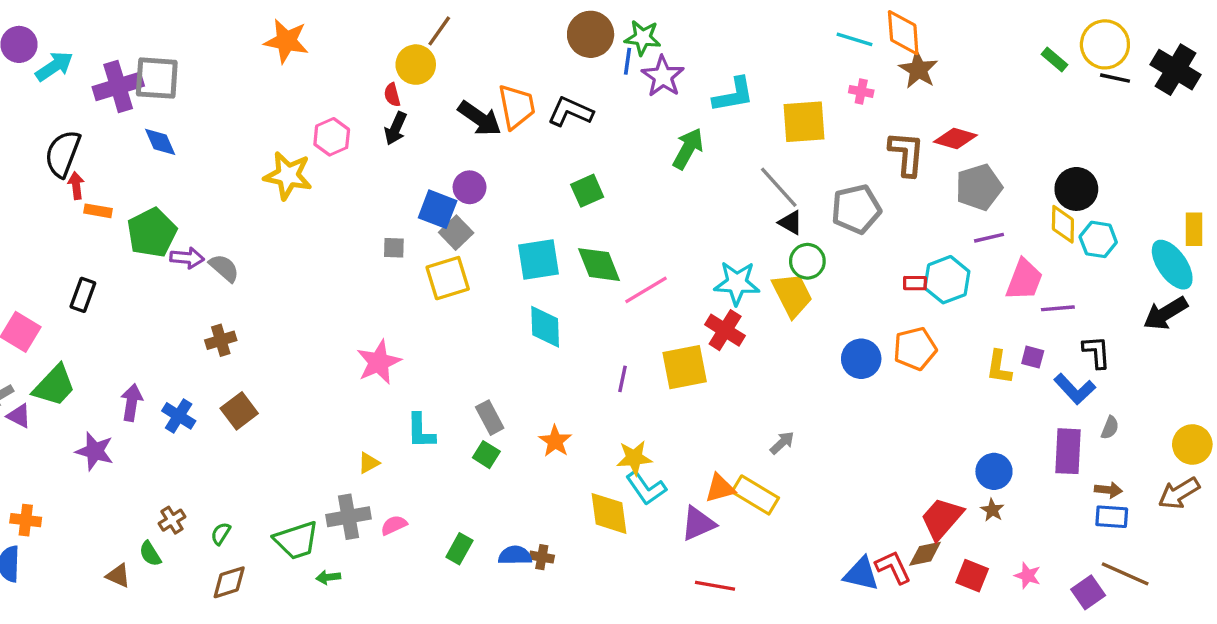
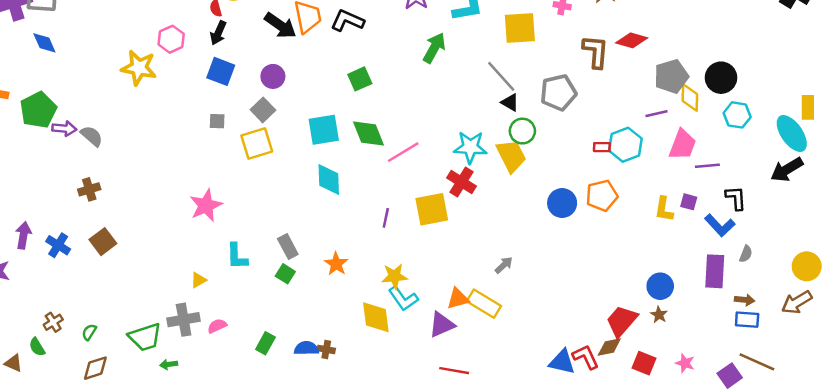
gray pentagon: (979, 187) -> (671, 76), moved
blue square: (438, 209) -> (221, 71), moved
yellow diamond: (1063, 224) -> (690, 98), moved

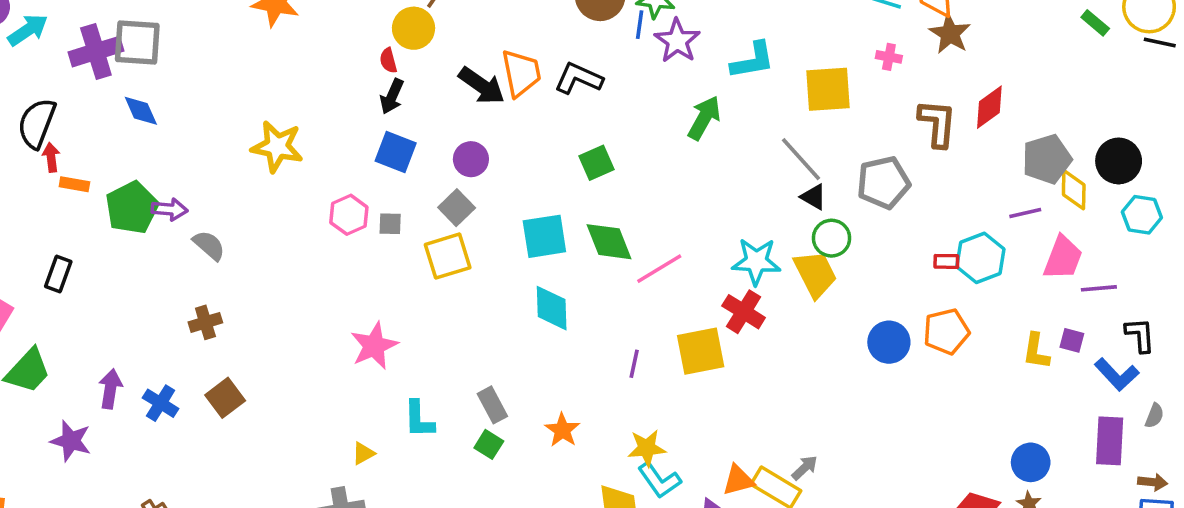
pink hexagon: (171, 39) -> (349, 215), moved
red diamond: (632, 40) -> (989, 107), turned -52
purple arrow: (64, 129) -> (170, 209), moved
gray arrow: (504, 265) -> (805, 468), moved

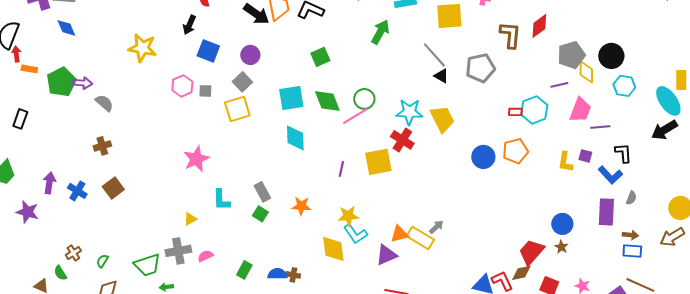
black arrow: (392, 96) -> (189, 25), moved
green circle: (832, 238) -> (364, 99), moved
orange star: (562, 430) -> (301, 206), turned -30

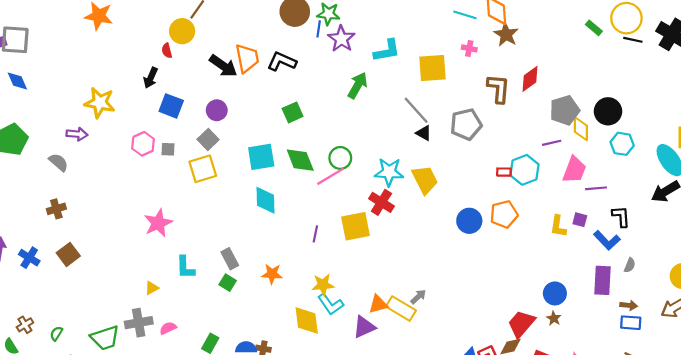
purple arrow: (82, 83) -> (77, 134), moved

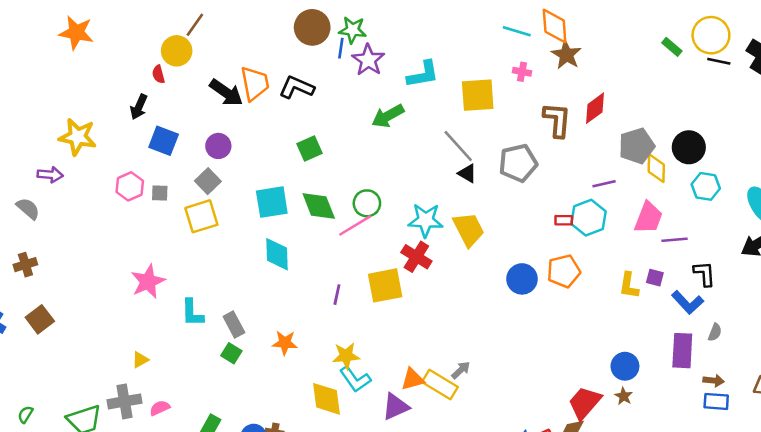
green arrow: (358, 85) -> (388, 116), turned -148
purple line: (552, 143) -> (604, 184), moved
cyan L-shape: (185, 267) -> (192, 313), moved

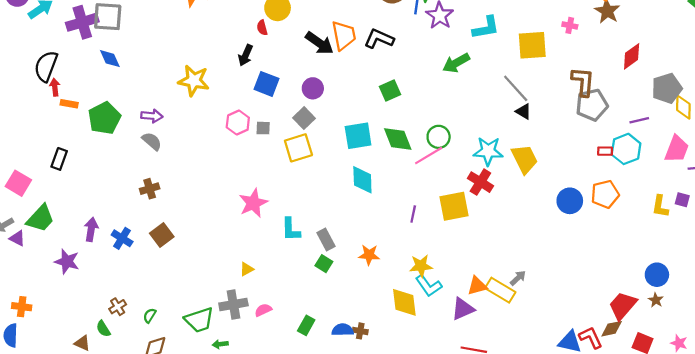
brown L-shape: (557, 120) -> (583, 82), moved
gray pentagon: (518, 163) -> (592, 105), moved
purple arrow: (50, 175) -> (152, 116), moved

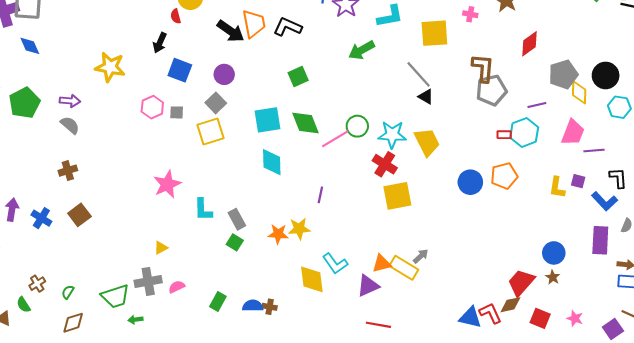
green circle: (439, 137) -> (357, 126), moved
yellow square: (454, 206) -> (397, 196), moved
yellow star: (421, 266) -> (299, 229), moved

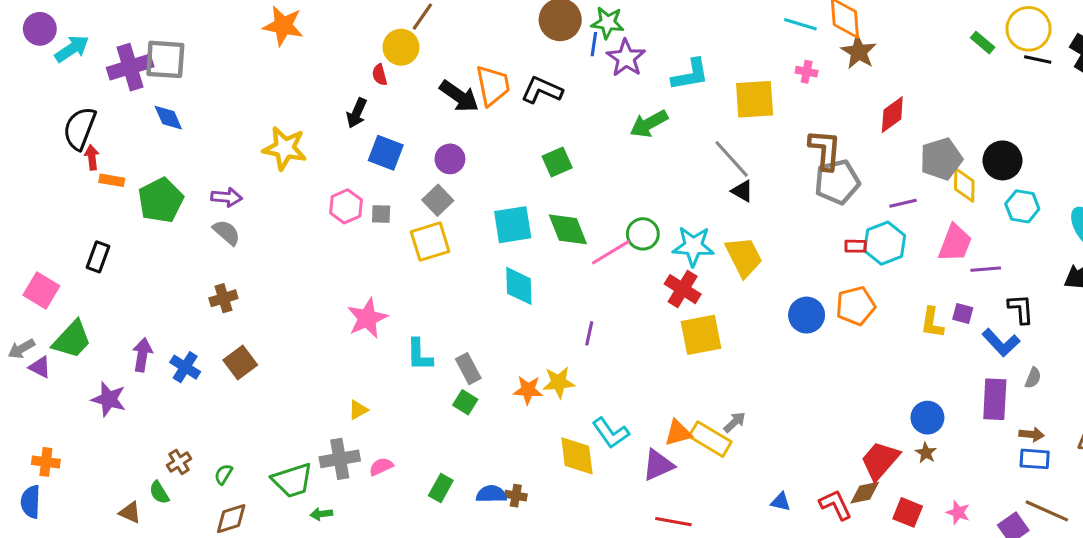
blue triangle: (470, 317) -> (781, 502), moved, size x0.6

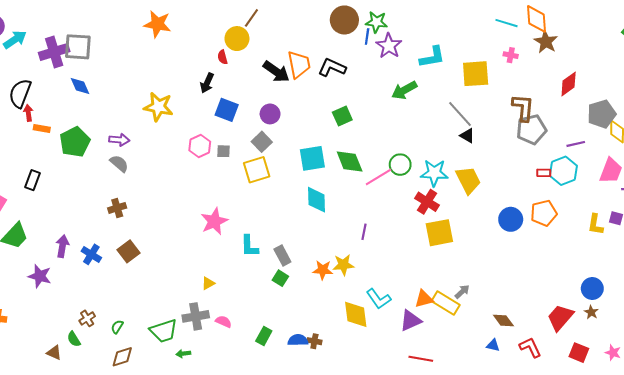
pink semicircle: (381, 467) -> (224, 322), turned 49
brown diamond: (865, 493) -> (503, 321), moved, turned 65

